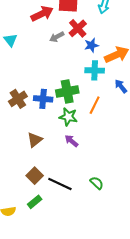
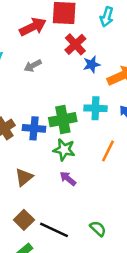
gray arrow: (57, 37) -> (33, 66), moved
cyan cross: (95, 70) -> (95, 108), moved
orange line: (95, 105) -> (108, 151), moved

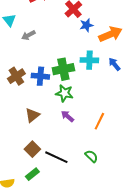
gray arrow: (33, 66) -> (28, 35), moved
orange line: (108, 151) -> (99, 121), moved

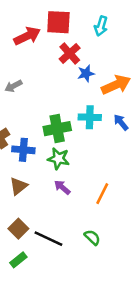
blue cross: (40, 76) -> (23, 150), moved

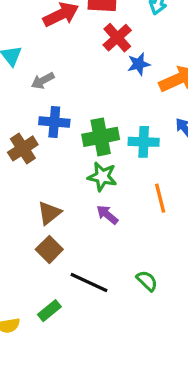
cyan cross: (90, 117) -> (144, 142), moved
blue cross: (23, 150) -> (54, 122), moved
orange line: (102, 194) -> (160, 198), moved, turned -40
brown square: (18, 229) -> (49, 249), moved

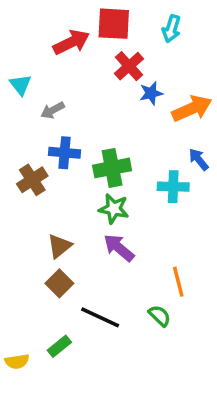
cyan cross: (144, 142) -> (173, 187), moved
orange line: (160, 198) -> (178, 282), moved
purple arrow: (107, 215) -> (119, 248), size x1.4

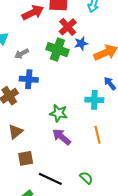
green cross: (112, 168) -> (57, 50), moved, turned 30
brown triangle: (59, 246) -> (15, 132), moved
orange line: (178, 282) -> (98, 135), moved
brown square: (59, 283) -> (26, 158), turned 35

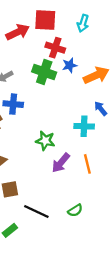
red cross: (68, 27) -> (55, 48), turned -30
purple arrow: (62, 137) -> (61, 163), moved, turned -90
green semicircle: (86, 178) -> (75, 210), turned 104

